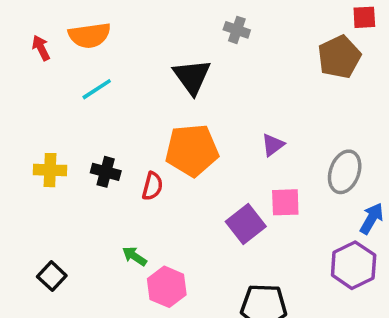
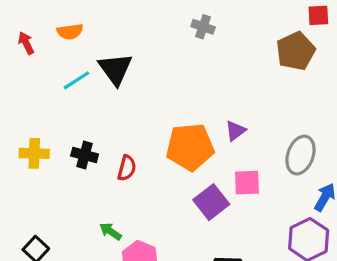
orange semicircle: (90, 35) -> (70, 32), size x0.7
black triangle: (192, 77) -> (115, 69), moved
orange pentagon: (192, 150) -> (190, 147), moved

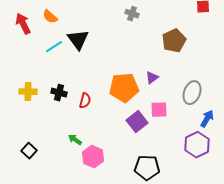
orange semicircle: (70, 32) -> (50, 17), turned 49
red arrow: (26, 43) -> (23, 24), size x1.5
brown pentagon: (296, 51) -> (174, 41), moved

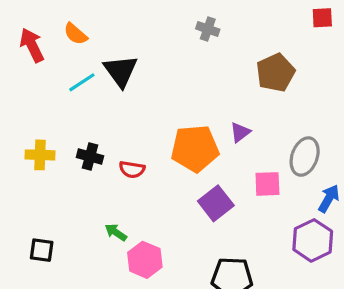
red semicircle: (85, 101) -> (132, 169), turned 84
pink square: (159, 110) -> (267, 184), moved
black square: (29, 151) -> (42, 250), turned -35

